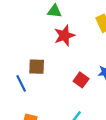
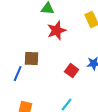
blue line: (21, 83) -> (18, 74), turned 49

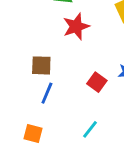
blue line: (18, 74) -> (47, 93), moved

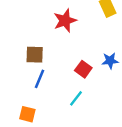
cyan line: (90, 129) -> (76, 98), moved

